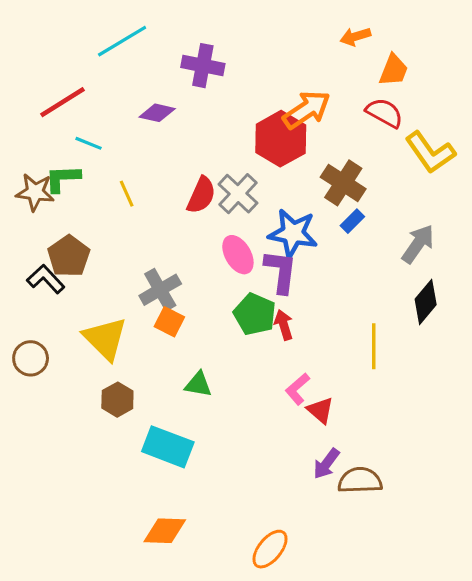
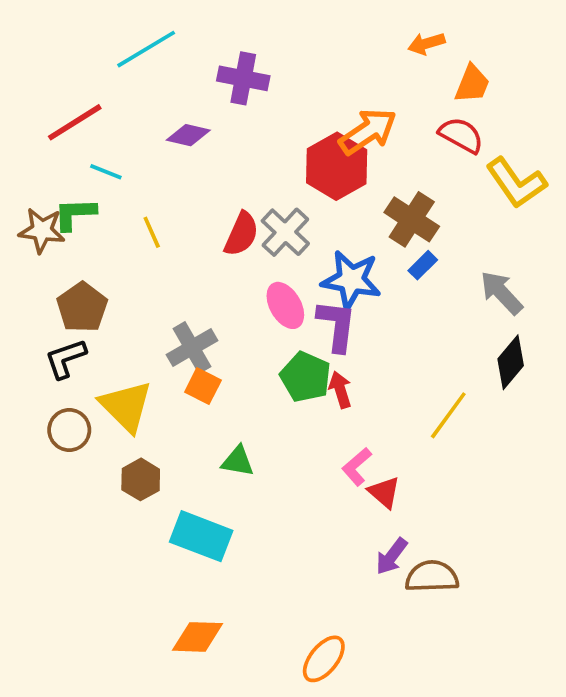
gray arrow: (418, 244) -> (501, 293), turned -78
black L-shape: (46, 279) -> (66, 359), moved, turned -66
yellow line: (374, 346) -> (448, 415), turned 36
brown circle: (31, 358) -> (69, 430), moved

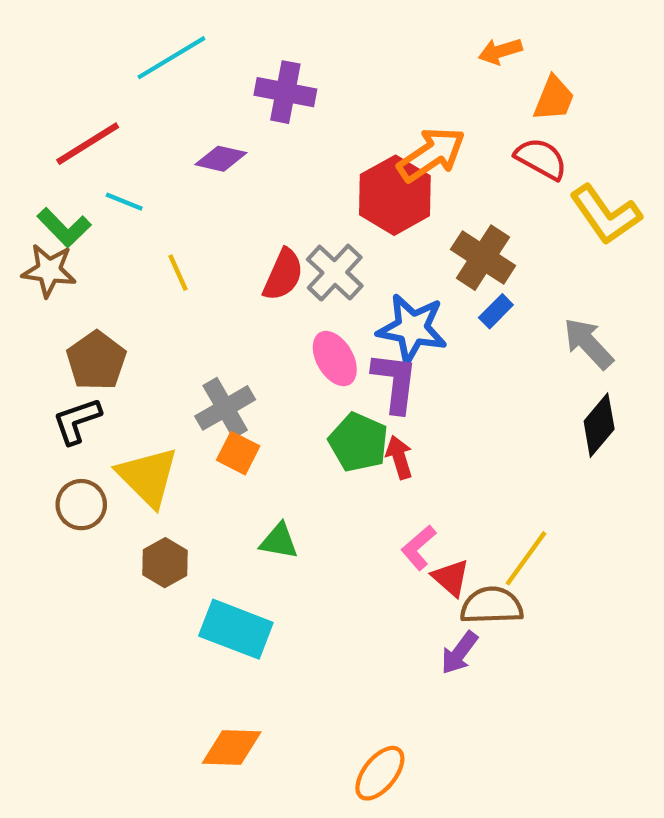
green L-shape: (75, 214) -> (64, 227), moved, turned -132
yellow line: (448, 415) -> (526, 558), moved
brown semicircle: (432, 577) -> (492, 606), moved

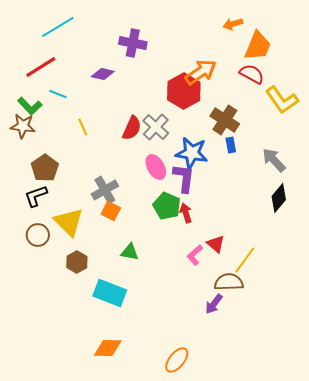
cyan line: (171, 58) -> (58, 27), moved
orange trapezoid: (554, 99) -> (258, 46), size x1.4
blue rectangle: (496, 311) -> (231, 145), turned -56
red triangle: (451, 578) -> (216, 244), moved

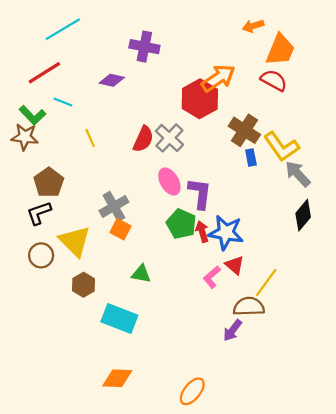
yellow L-shape: (282, 100) -> (281, 147), moved
blue star: (192, 153) -> (226, 233), moved

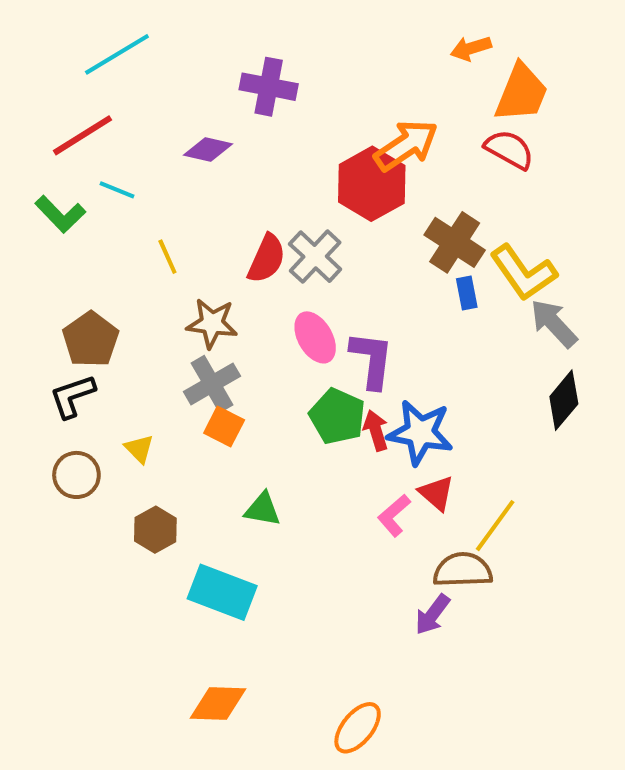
brown star: (25, 137) -> (212, 323), moved
yellow triangle: (75, 241) -> (139, 449), size x0.5

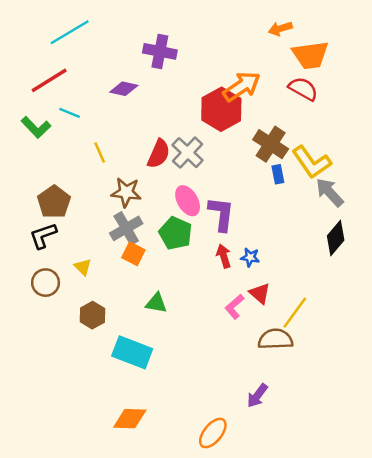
orange trapezoid: (521, 93) -> (310, 55), turned 60
green pentagon: (337, 416) -> (176, 233), moved
blue star: (420, 433) -> (250, 257), size x0.5
purple arrow: (432, 615) -> (257, 396), moved

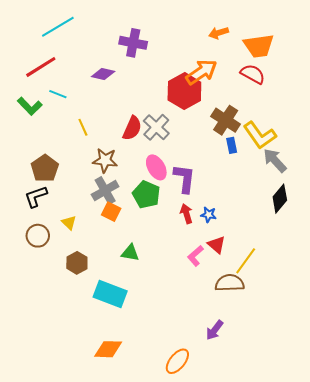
orange arrow: (280, 29) -> (219, 33), moved

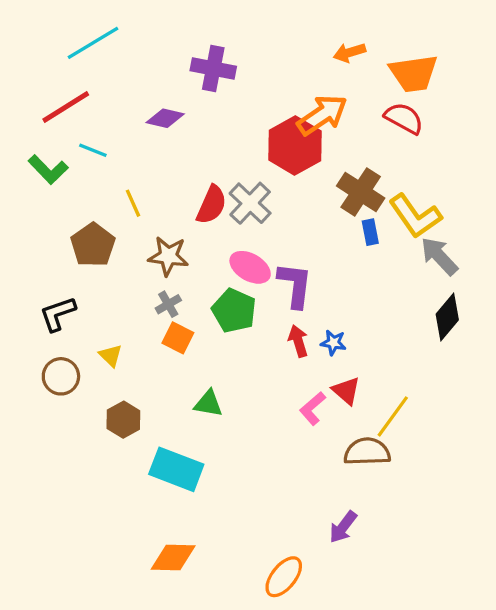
pink ellipse: (156, 167) -> (250, 267), turned -30
brown pentagon: (45, 168) -> (93, 245), moved
gray cross: (105, 190) -> (168, 304), size x0.6

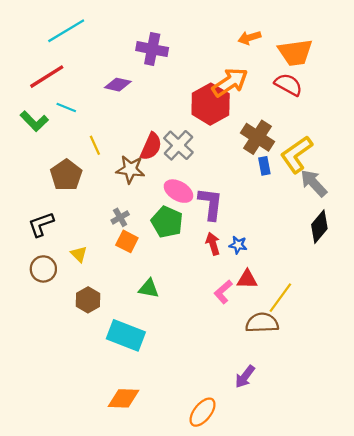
yellow L-shape: (415, 216) -> (296, 154), turned 90
brown star: (168, 256) -> (130, 169), moved
red triangle: (346, 391) -> (247, 279), turned -40

